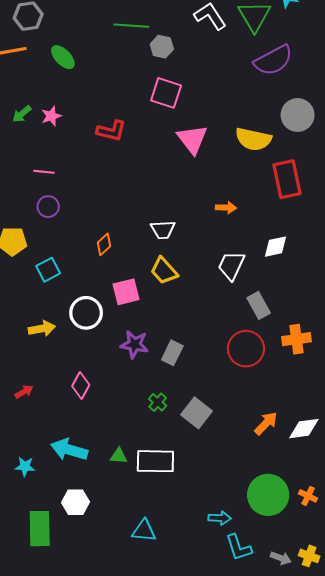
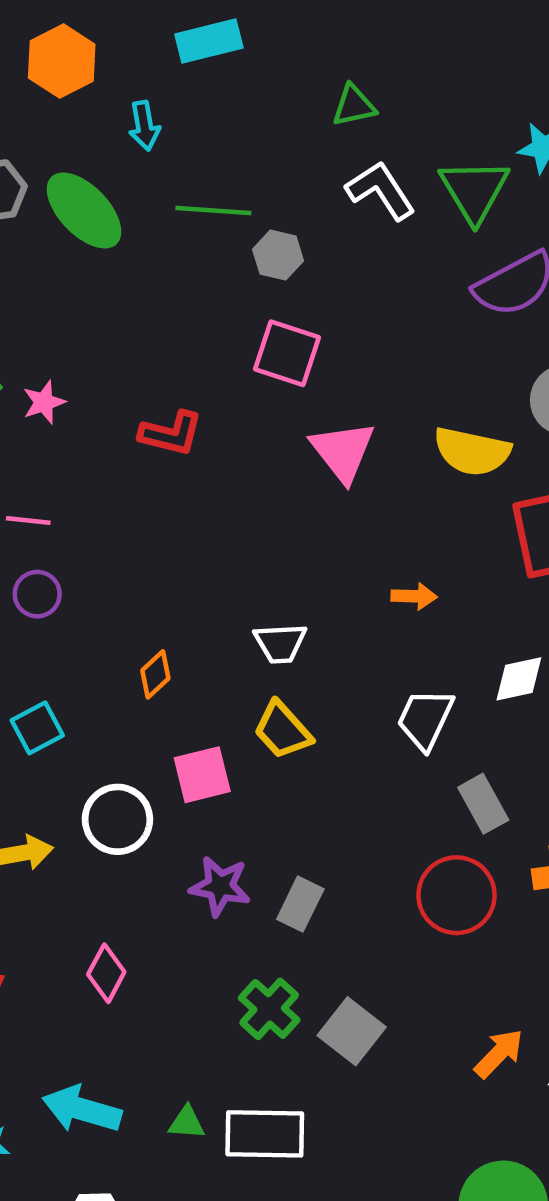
green ellipse: (63, 57) -> (84, 210), moved, size x1.5
green cross: (158, 402) -> (269, 1009), size x1.5

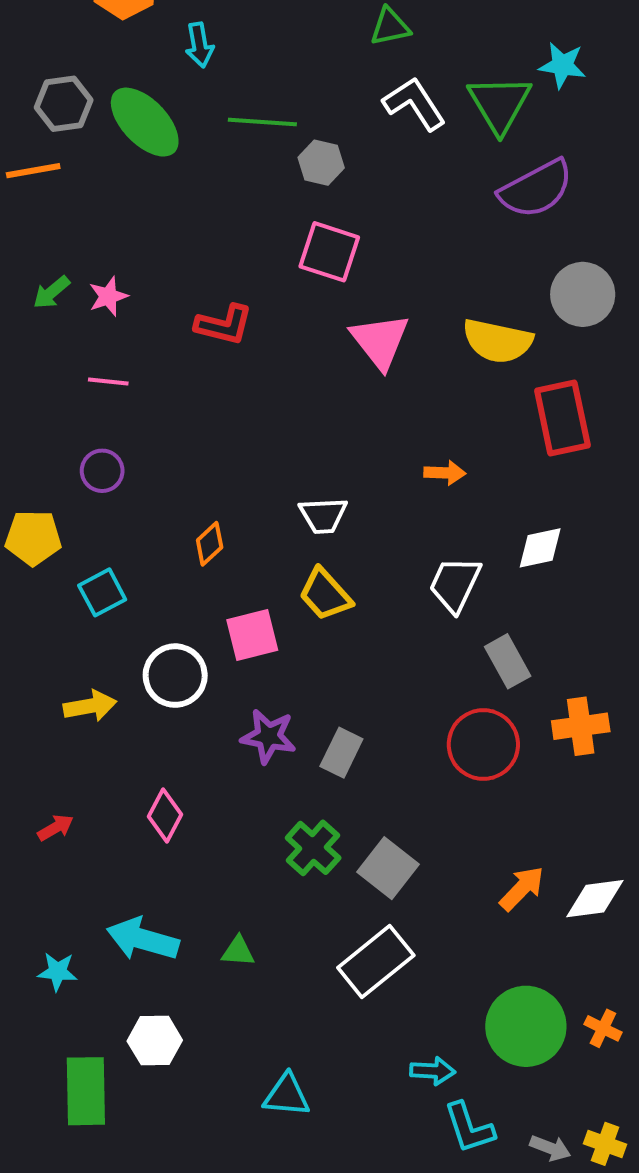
pink line: (28, 520) -> (108, 382), moved
white rectangle: (265, 1134) -> (376, 961), moved, turned -40

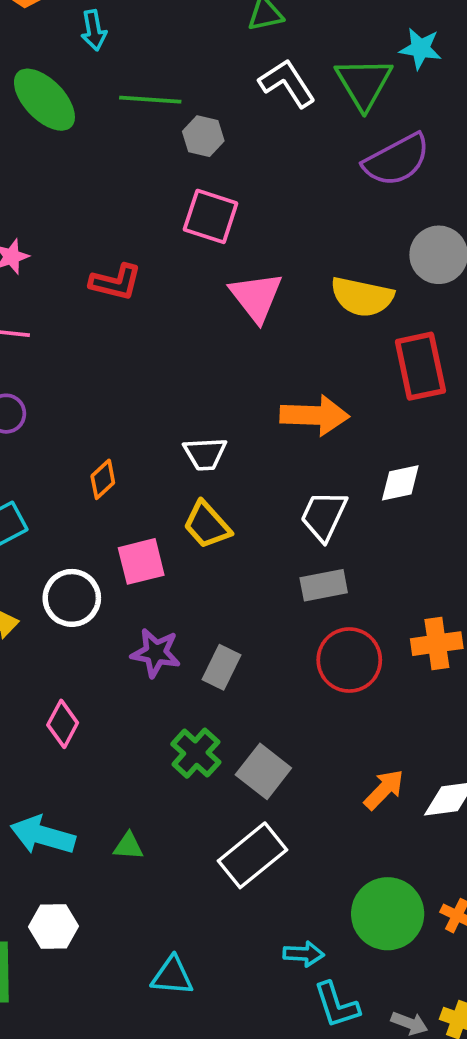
orange arrow: (445, 473) -> (315, 415), size x1.8
gray rectangle: (508, 661) -> (324, 585), moved, turned -72

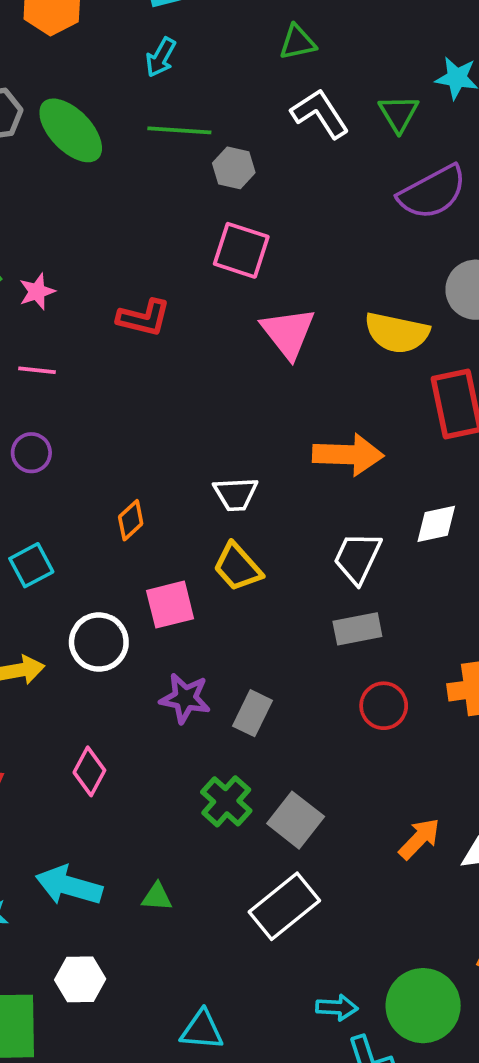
cyan arrow: (94, 30) -> (161, 57), moved, turned 39
green triangle: (364, 83) -> (399, 114), size x0.7
red circle: (349, 660) -> (384, 706), size x0.7
green circle: (388, 914) -> (423, 1006), moved

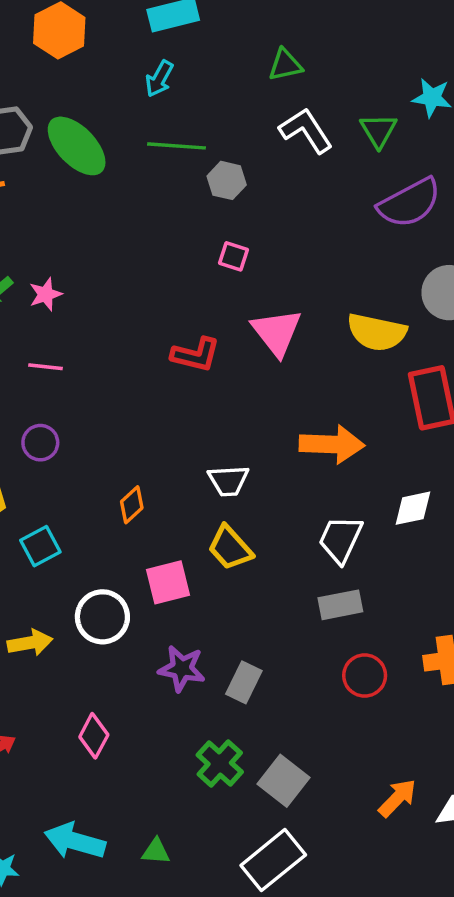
pink square: (241, 250) -> (234, 256), size x0.6
red L-shape: (144, 318) -> (196, 355), moved

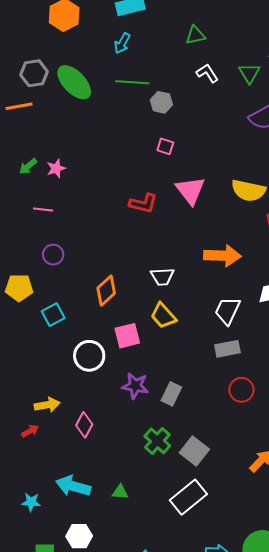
white L-shape: (306, 130) -> (207, 73), size x0.7
pink line: (46, 367) -> (43, 209), moved
orange diamond: (132, 505) -> (106, 291), size x1.4
yellow arrow: (30, 643) -> (47, 405), moved

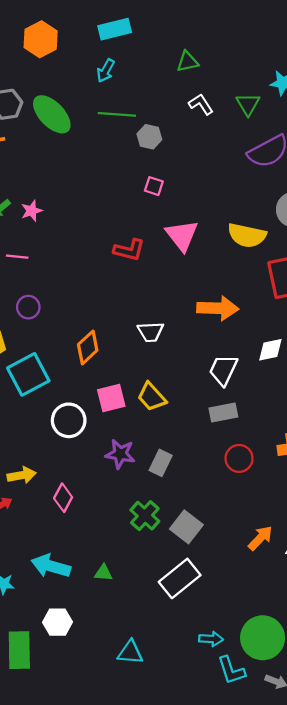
cyan square: (53, 315) -> (28, 374), size x1.6
yellow trapezoid: (163, 316) -> (152, 397), moved

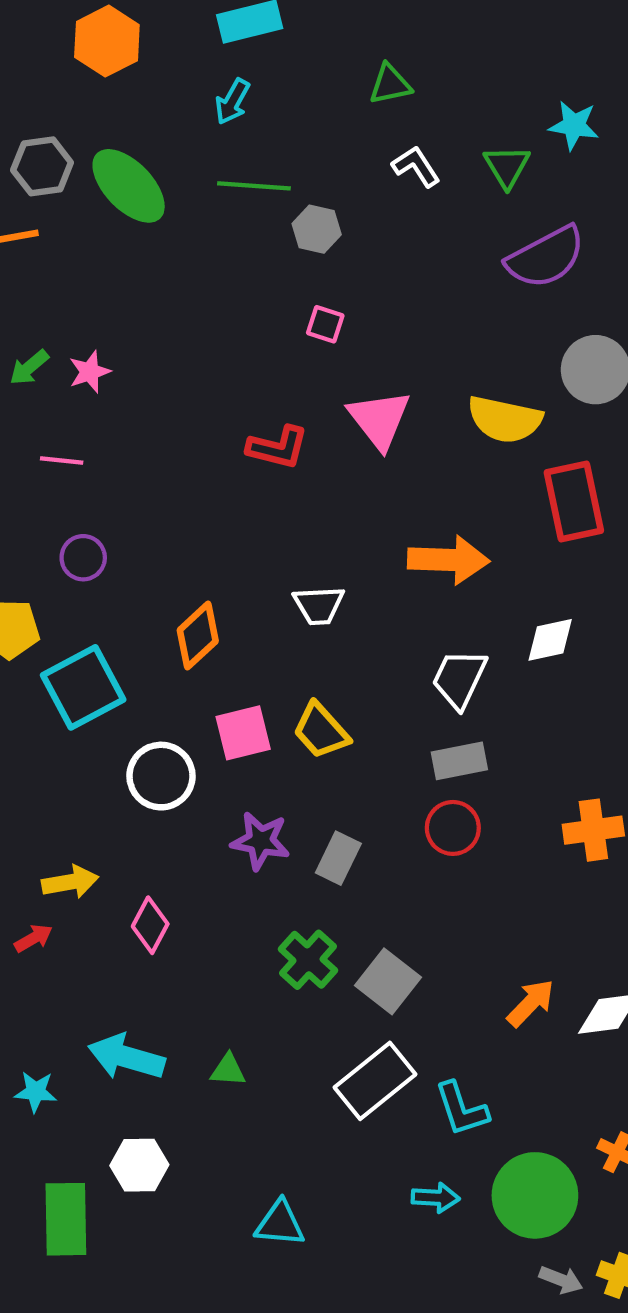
red circle: (239, 458) -> (453, 828), moved
cyan L-shape: (231, 670) -> (461, 1109), moved

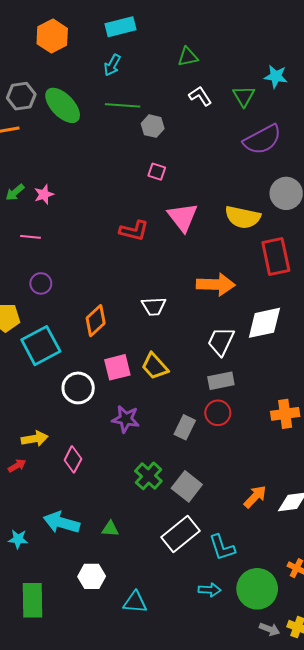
white diamond: (550, 640) -> (264, 323), size x1.5
gray rectangle: (338, 858) -> (185, 427), moved
white hexagon: (139, 1165) -> (92, 576), moved

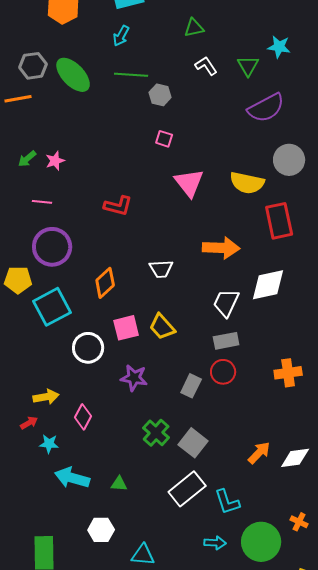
red L-shape: (134, 231) -> (118, 206), moved
purple circle: (41, 283) -> (52, 247), size x1.8
cyan star: (18, 539) -> (49, 444), moved

